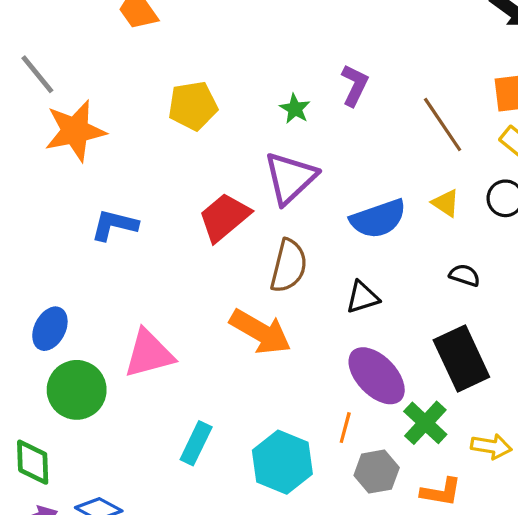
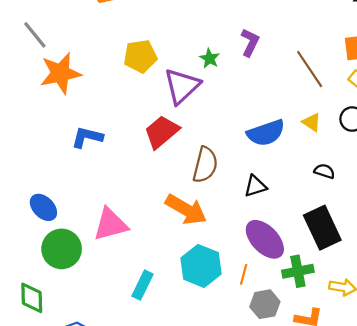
purple triangle: (290, 178) -> (182, 86), moved
blue ellipse: (50, 329) -> (43, 207), turned -72
green cross: (425, 423) -> (298, 271), turned 36
cyan hexagon: (282, 462) -> (201, 266), moved

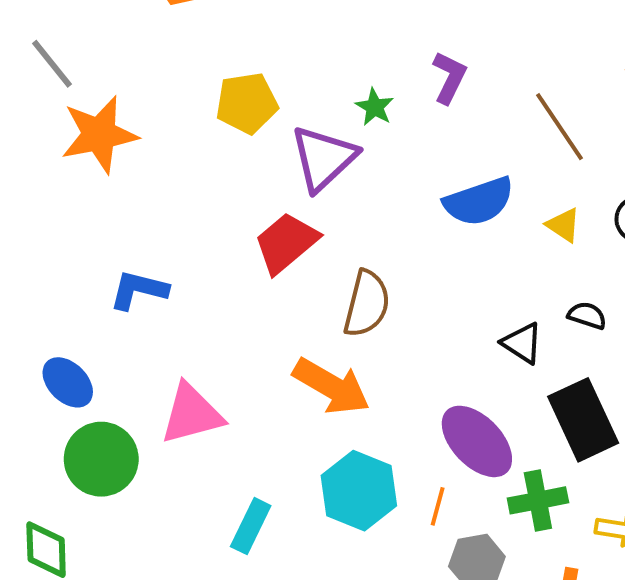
blue semicircle: (266, 133) -> (479, 201), moved
blue L-shape: (87, 137) -> (139, 290), moved
black triangle: (255, 186) -> (522, 343), moved, turned 50

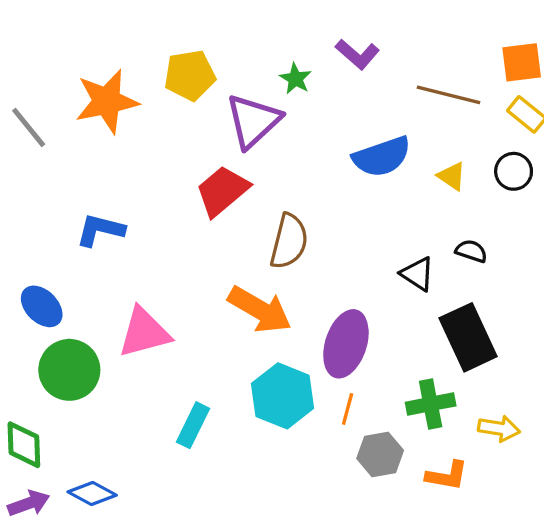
gray line: (52, 64) -> (29, 127), moved
purple L-shape: (449, 78) -> (357, 54), turned 105
brown line: (560, 127) -> (448, 95), turned -42
orange star: (99, 135) -> (107, 101), moved
purple ellipse: (477, 441) -> (346, 344), moved, turned 62

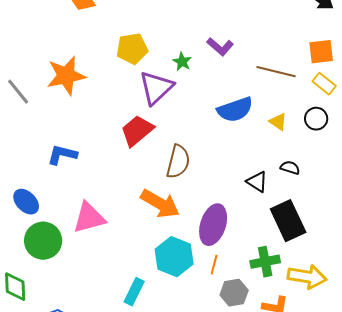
yellow pentagon: (190, 75) -> (132, 49), moved
cyan rectangle: (193, 425) -> (134, 292), moved
yellow arrow: (499, 428) -> (307, 277), size x1.5

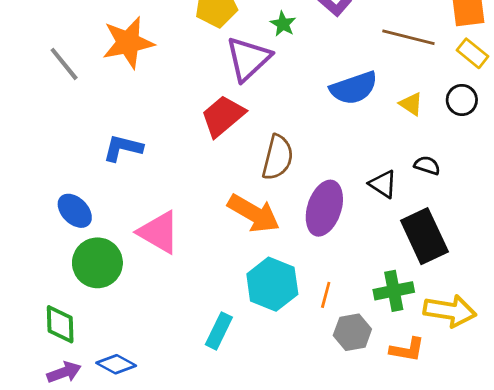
pink triangle: (89, 218) -> (159, 232), turned 45
purple ellipse: (213, 225) -> (324, 208), moved

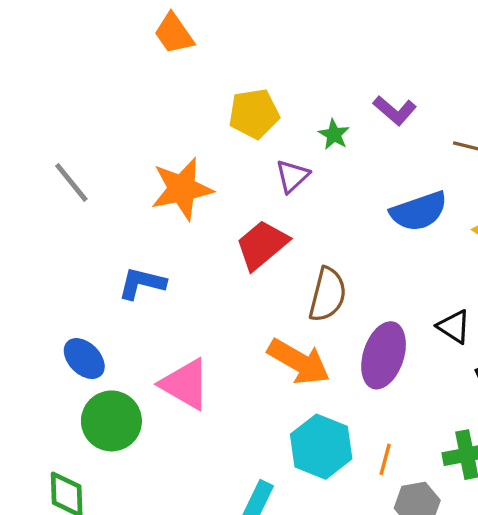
orange star: (128, 43) -> (182, 189), moved
purple triangle: (248, 59) -> (292, 176), size x0.6

